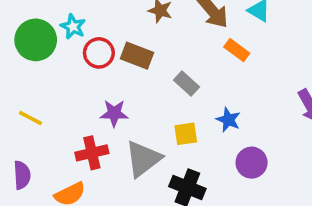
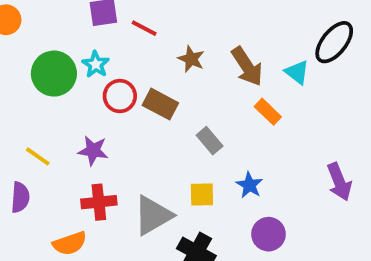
purple star: (114, 113) -> (93, 151), moved
purple semicircle: (22, 175) -> (20, 197), moved

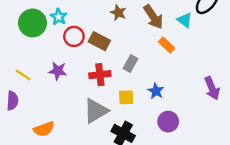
gray rectangle: (210, 141) -> (130, 64), turned 70
red cross: (99, 202) -> (100, 75), moved

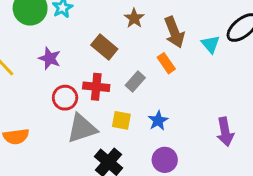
red circle: (74, 36) -> (65, 98), moved
orange rectangle: (167, 45) -> (166, 63), moved
purple star: (58, 71) -> (50, 58), moved

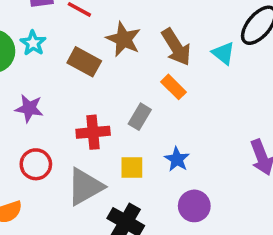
brown star: (134, 18) -> (124, 39), size x1.4
brown rectangle: (104, 47) -> (84, 62), moved
red circle: (65, 98) -> (36, 164), moved

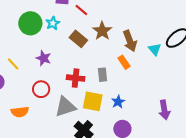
gray rectangle: (140, 117) -> (103, 75), turned -48
yellow square: (132, 168) -> (93, 101), size x1.5

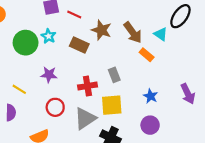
orange rectangle: (124, 62) -> (147, 55), moved
blue star: (118, 102) -> (151, 96), moved

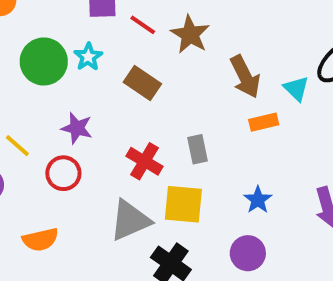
brown star: (101, 30) -> (190, 34), moved
orange rectangle: (147, 55) -> (264, 122), turned -64
red cross: (87, 86) -> (144, 161), turned 30
red circle: (55, 107) -> (63, 173), moved

